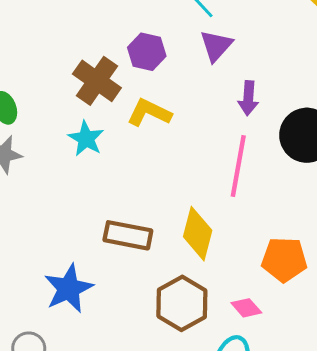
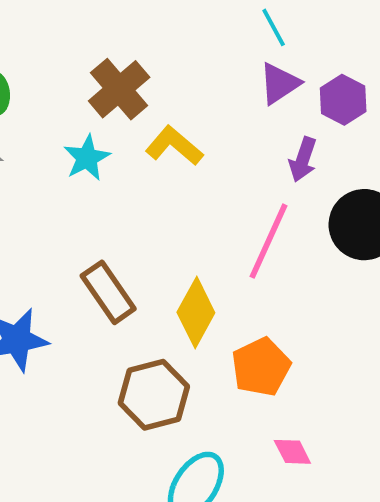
purple hexagon: (147, 52) -> (343, 100), moved
brown rectangle: (128, 235) -> (108, 292), turned 30
orange pentagon: (284, 259) -> (261, 367), moved, turned 30
pink diamond: (246, 308) -> (292, 452), moved

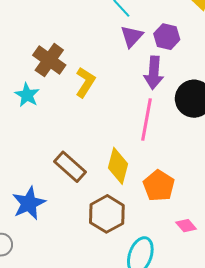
yellow L-shape: (174, 146) -> (85, 82), turned 96
cyan star: (87, 158) -> (27, 95), moved
purple arrow: (303, 159) -> (154, 73), size x1.4

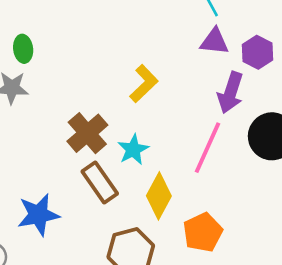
purple triangle: (132, 36) -> (215, 41), turned 40
brown cross: (49, 60) -> (87, 133), moved
cyan star: (27, 95) -> (133, 150), moved

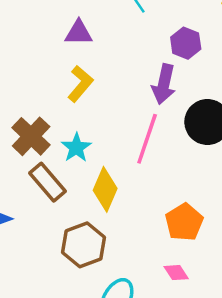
purple triangle: (215, 41) -> (79, 33), moved
orange pentagon: (203, 232) -> (184, 222), moved

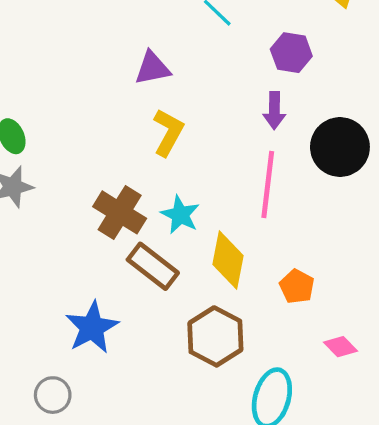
purple arrow: (164, 84) -> (274, 111), size x0.7
orange pentagon: (184, 222) -> (297, 286), moved, size x0.7

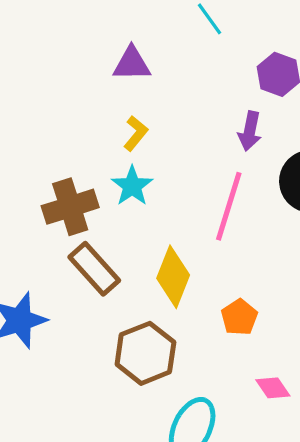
yellow L-shape: (168, 132) -> (136, 133), size x0.7
brown cross: (120, 212) -> (70, 207), turned 30
cyan star: (180, 215) -> (132, 186), moved

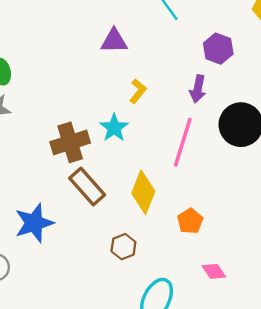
yellow L-shape: (136, 133) -> (138, 91), moved
brown hexagon: (145, 353) -> (123, 247), size x0.6

